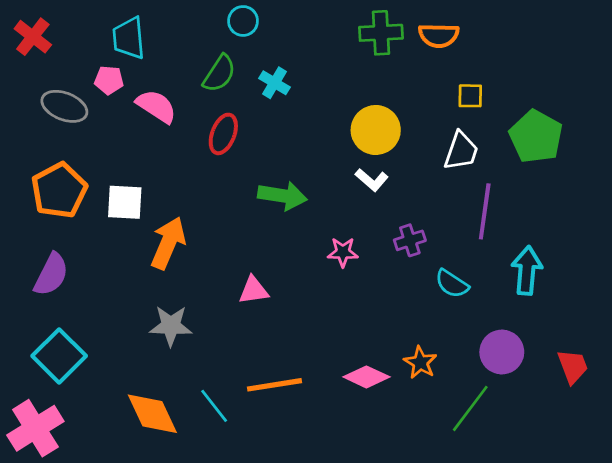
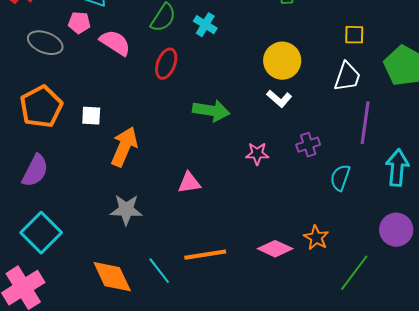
white square: (125, 202) -> (91, 116), size x0.7
cyan semicircle: (452, 284) -> (340, 178), turned 76
purple circle: (502, 352) -> (396, 230), moved

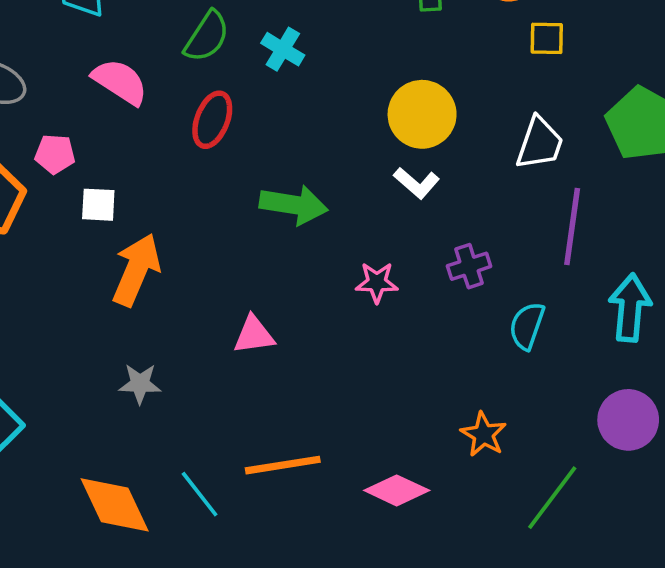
pink pentagon: (79, 23) -> (55, 154), moved
yellow square: (354, 35) -> (547, 38), moved
white square: (91, 116) -> (98, 205), moved
gray star: (126, 210) -> (140, 384), size x0.7
pink diamond: (275, 249) -> (397, 490), moved

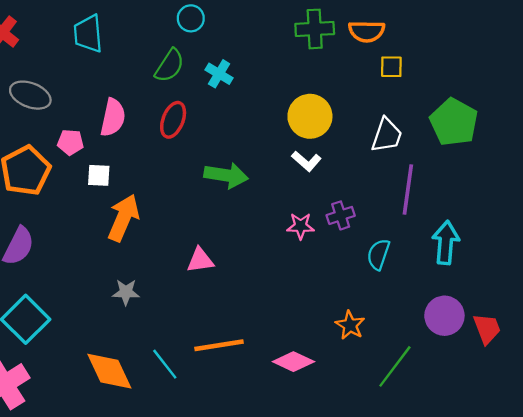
pink semicircle: (120, 82) -> (113, 117), moved, turned 69
pink star: (377, 282) -> (301, 226), moved

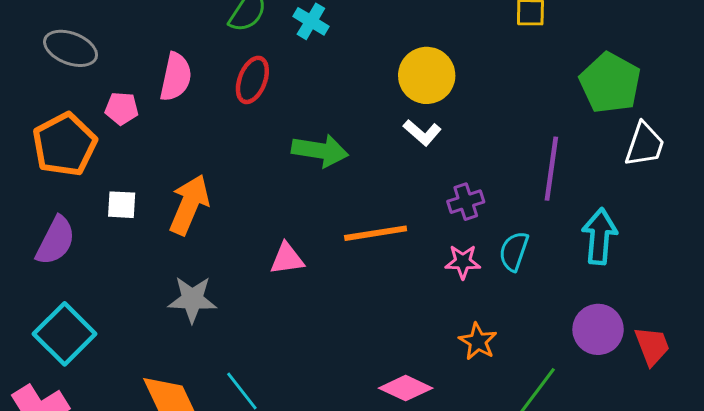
white trapezoid: (387, 135) -> (645, 145), moved
white square: (99, 175) -> (122, 205), moved
pink star: (301, 226) -> (463, 262), moved
gray star: (126, 292) -> (192, 299), size x1.4
orange line: (219, 345) -> (376, 233), moved

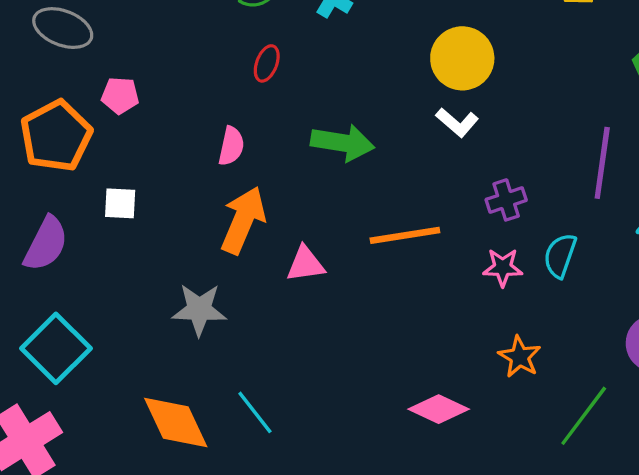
pink semicircle: (176, 77) -> (231, 146), moved, size x0.7
red ellipse: (252, 80) -> (267, 63), size x0.7
orange arrow: (189, 205) -> (243, 220), moved

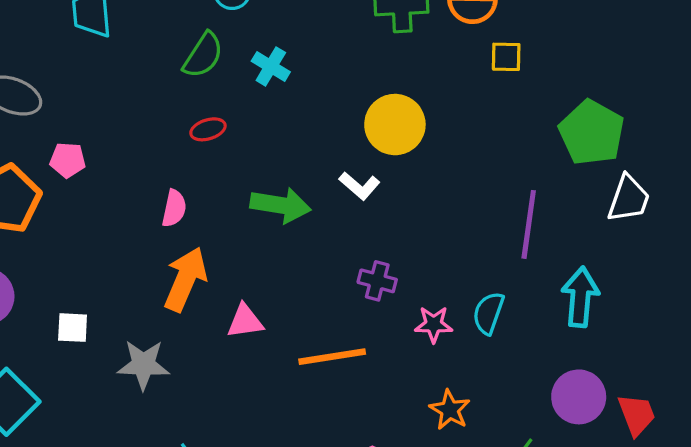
red ellipse: (267, 63) -> (208, 129), turned 52
white L-shape: (457, 122) -> (359, 186), moved
purple cross: (506, 200) -> (377, 281), moved, turned 33
white square: (120, 203) -> (73, 328), moved
orange line: (405, 235) -> (332, 357), moved

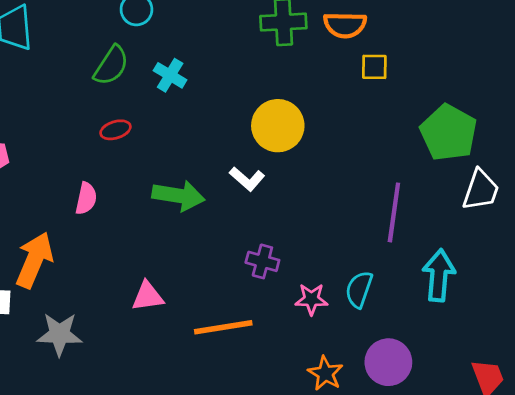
orange arrow: (185, 279) -> (34, 260), moved
purple circle: (579, 397) -> (388, 362), moved

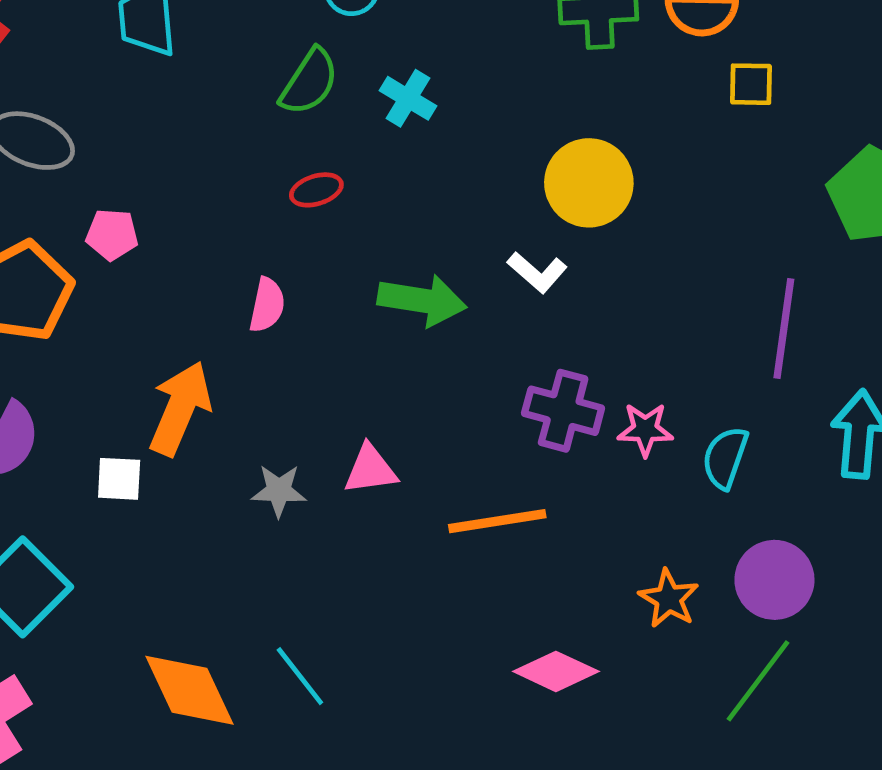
purple cross: (262, 261) -> (563, 411), size x1.4
pink star: (311, 299) -> (645, 430), moved
gray star: (59, 334) -> (279, 491), moved, size x0.7

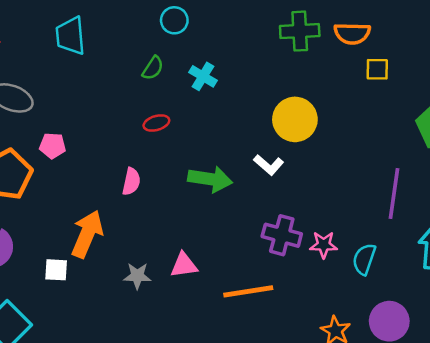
green semicircle: (309, 82) -> (153, 68), size x0.7

